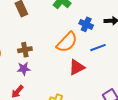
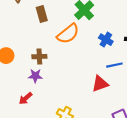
orange semicircle: (67, 42) -> (68, 34), moved
red triangle: (77, 67) -> (100, 84), moved

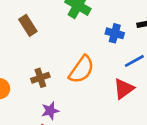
orange semicircle: (68, 34) -> (81, 69), moved
purple star: (35, 76) -> (50, 111), moved

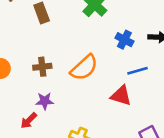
red triangle: (124, 89) -> (121, 96), turned 40

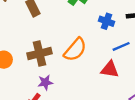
brown cross: (42, 67) -> (39, 53), size x1.5

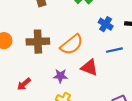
red triangle: (110, 69) -> (89, 68), moved
purple star: (45, 82) -> (60, 76), moved

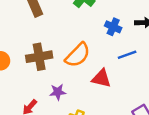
purple star: (60, 76) -> (58, 92), moved

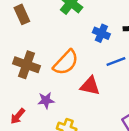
brown cross: (39, 57) -> (26, 65), turned 30

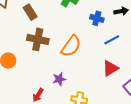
brown cross: (26, 65) -> (38, 39), moved
red triangle: (90, 86) -> (110, 68), moved, turned -36

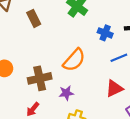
brown cross: (38, 39) -> (40, 78), moved, turned -30
purple star: (59, 79) -> (66, 93), moved

